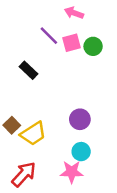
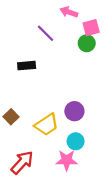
pink square: (72, 43) -> (91, 28), moved
black rectangle: (28, 70) -> (27, 66), turned -48
yellow trapezoid: (33, 134) -> (47, 125), moved

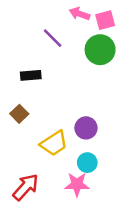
pink square: (91, 28) -> (105, 20), moved
green circle: (87, 43) -> (100, 50), size x1.5
brown square: (11, 117) -> (19, 114), moved

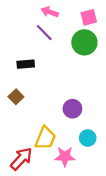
pink arrow: (80, 14) -> (50, 12), moved
yellow trapezoid: (54, 143) -> (45, 138), moved, turned -35
cyan circle: (87, 163) -> (88, 138), moved

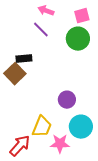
brown square: (16, 97) -> (15, 74), moved, size x1.5
cyan circle: (88, 138) -> (81, 127), size x1.5

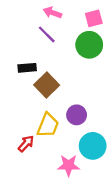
brown square: (15, 74) -> (47, 85), moved
yellow trapezoid: (42, 127) -> (48, 125), moved
red arrow: (20, 146) -> (26, 144), moved, size x0.7

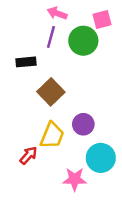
purple line: (47, 34) -> (51, 37), turned 60
green circle: (89, 45) -> (83, 41), moved
black rectangle: (27, 68) -> (26, 62), moved

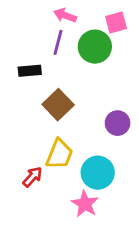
purple circle: (83, 124) -> (118, 123), moved
cyan circle: (101, 158) -> (98, 173), moved
pink star: (75, 179) -> (85, 204), turned 30

